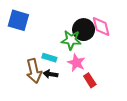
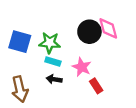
blue square: (18, 20) -> (20, 42), moved
green star: (71, 40) -> (50, 43), moved
brown arrow: (34, 71) -> (20, 89), moved

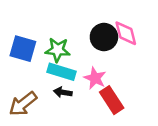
cyan rectangle: (53, 62) -> (61, 72), size x1.5
red rectangle: (96, 86) -> (112, 100), size x1.5
brown arrow: (20, 89) -> (23, 104), turned 65

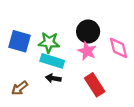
pink diamond: (126, 33) -> (119, 48), moved
pink star: (95, 78) -> (87, 51), moved
brown arrow: (23, 104) -> (20, 88), size x0.7

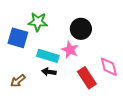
green star: (49, 42) -> (38, 22), moved
pink diamond: (119, 48) -> (109, 67), moved
pink star: (87, 51) -> (70, 50), moved

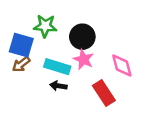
black circle: (81, 29) -> (82, 37), moved
pink diamond: (109, 67) -> (122, 65), moved
brown arrow: (18, 81) -> (21, 64), moved

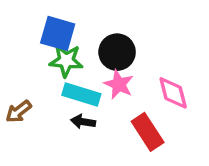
green star: (45, 26) -> (66, 61), moved
blue square: (21, 45) -> (58, 33), moved
brown arrow: (21, 64) -> (19, 112), moved

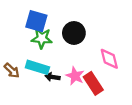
pink star: (119, 84) -> (75, 76), moved
cyan rectangle: (81, 95) -> (37, 67), moved
brown arrow: (19, 112) -> (12, 71), turned -98

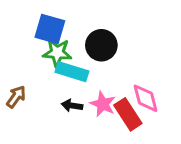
pink diamond: (109, 59) -> (145, 98), moved
cyan rectangle: (37, 67) -> (72, 72), moved
brown arrow: (12, 71) -> (16, 97), turned -98

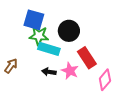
pink diamond: (145, 98) -> (105, 80), moved, turned 55
red rectangle: (128, 114) -> (87, 58), moved

